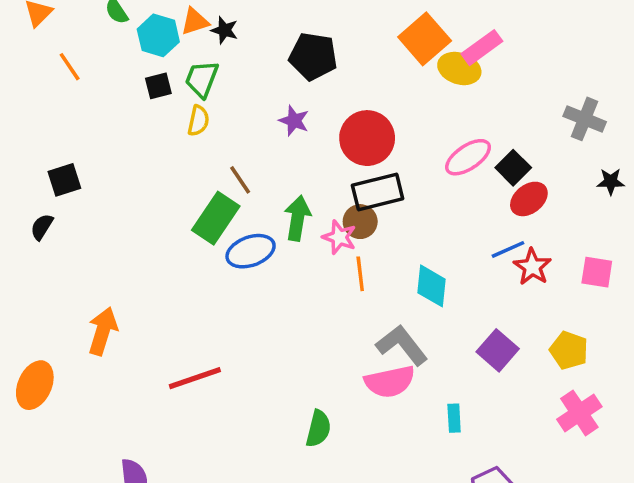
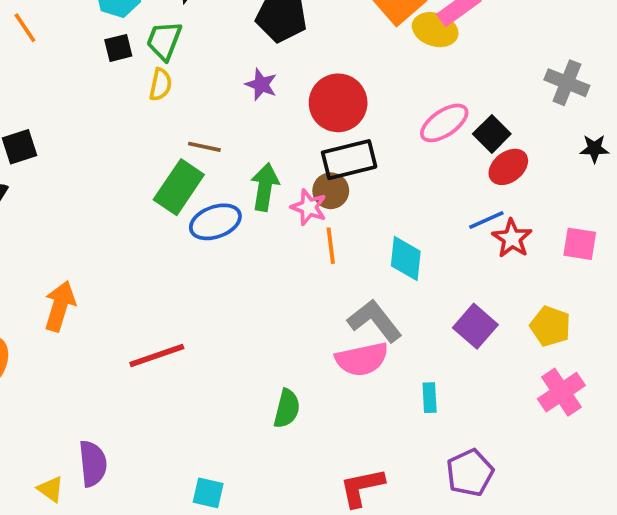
brown line: (240, 180) -> (204, 147), turned -44

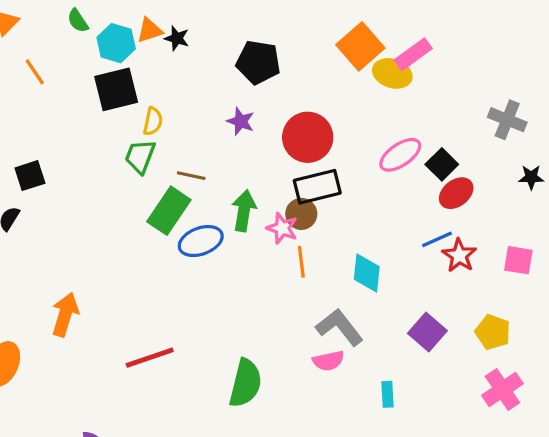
green trapezoid: (164, 41) -> (140, 156), moved
black square: (118, 48) -> (116, 89), size x1.8
pink semicircle: (362, 359) -> (328, 361), size x0.7
green semicircle: (287, 409) -> (245, 383), moved, size x1.4

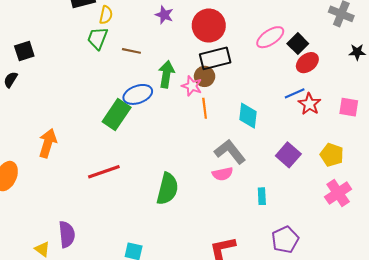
green rectangle: (169, 211) -> (117, 115), moved

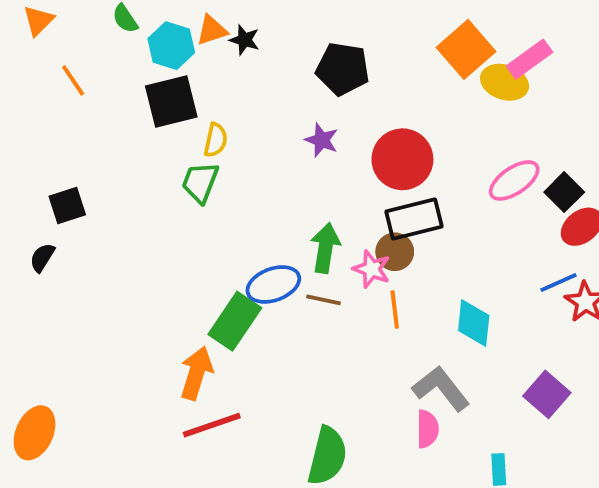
brown line: (131, 51) -> (323, 300), moved
orange arrow: (48, 143) -> (196, 373), moved
pink semicircle: (223, 174) -> (427, 429), turned -78

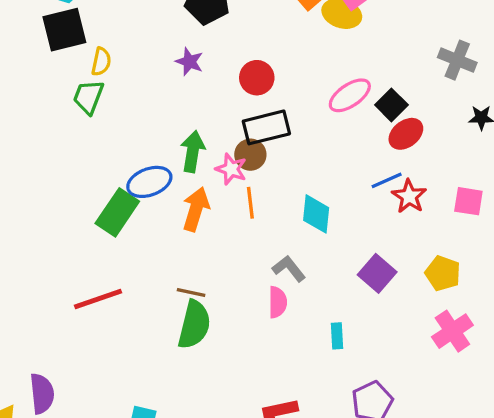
red circle: (402, 159) -> (257, 78), size x0.7
brown line: (323, 300) -> (191, 293), moved
orange arrow: (196, 373) -> (196, 209), moved
gray L-shape: (441, 389) -> (289, 269), size x0.7

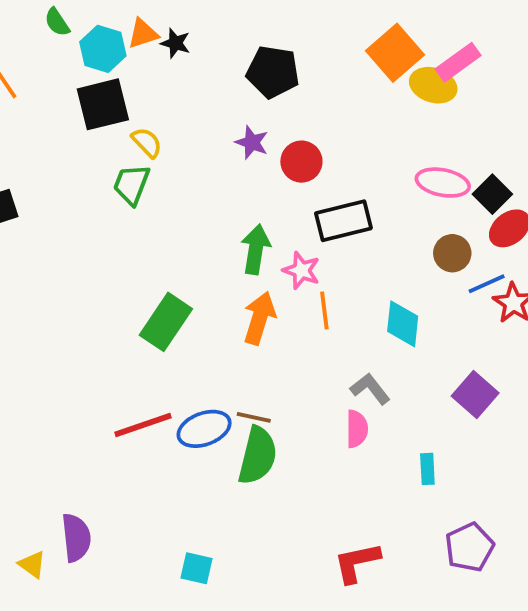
yellow semicircle: (101, 62) -> (147, 142), turned -56
red circle: (257, 78) -> (301, 162), moved
pink ellipse: (350, 95) -> (443, 183), turned 45
brown circle: (250, 155) -> (452, 253), moved
blue ellipse: (149, 182) -> (204, 429), moved

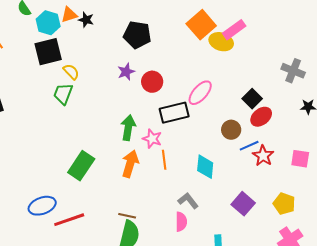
purple star: (252, 142) -> (126, 72), turned 30
pink ellipse: (443, 183) -> (200, 93), moved, turned -60
blue ellipse: (204, 429) -> (42, 206), moved

